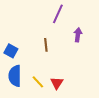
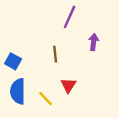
red triangle: (57, 83) -> (68, 85), moved

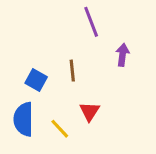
purple line: (70, 17) -> (91, 22), turned -45
blue square: (13, 61) -> (36, 80), moved

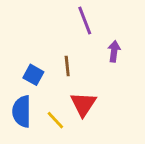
red triangle: (90, 111) -> (83, 104), size x1.4

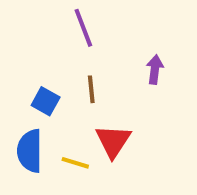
purple line: (85, 21) -> (83, 28), moved
yellow line: (55, 120) -> (75, 163), turned -30

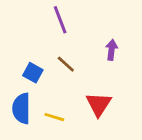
brown line: (91, 89) -> (66, 64), turned -42
red triangle: (113, 141) -> (99, 104), moved

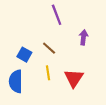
purple line: (60, 20) -> (57, 15), moved
yellow line: (54, 117) -> (48, 73), moved, turned 64

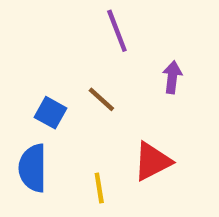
yellow line: (48, 73) -> (99, 188), moved
red triangle: (74, 78) -> (152, 161), turned 30

